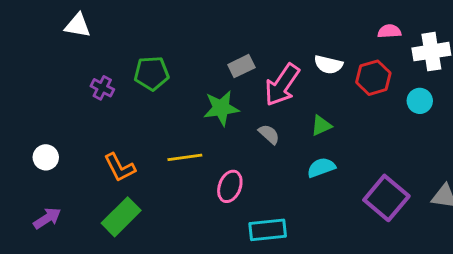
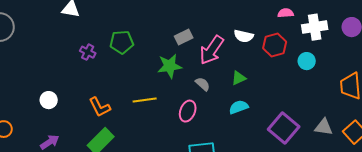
pink ellipse: (230, 186) -> (188, 111), moved

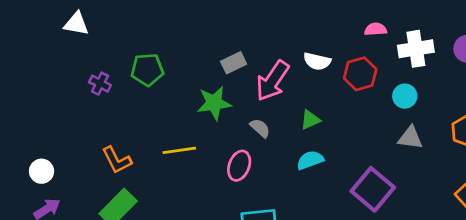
white circle: (49, 100) -> (42, 171), moved
gray triangle: (324, 127) -> (410, 138), moved

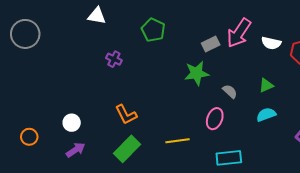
green pentagon: (147, 70) -> (153, 30), moved, turned 30
pink arrow: (273, 81) -> (239, 33), moved
yellow line: (179, 150) -> (177, 141), moved

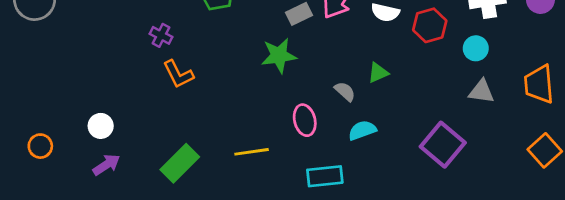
gray semicircle: (230, 91) -> (345, 91), moved
orange L-shape: (126, 115) -> (178, 74), moved
cyan semicircle: (266, 115) -> (362, 130), moved
pink ellipse: (215, 119) -> (305, 120), turned -35

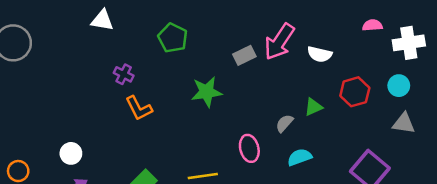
red hexagon: (430, 25) -> (355, 92), moved
green star: (279, 56) -> (207, 92), moved
gray semicircle: (345, 91) -> (284, 123), turned -90

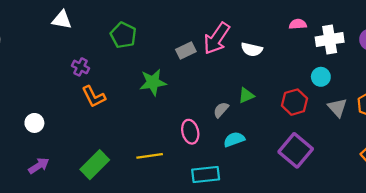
red hexagon: (355, 92) -> (295, 102), moved
gray triangle: (404, 123) -> (337, 108), moved, turned 40
white circle: (71, 153) -> (34, 123), moved

